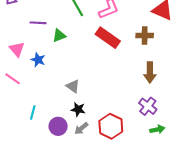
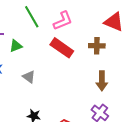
gray triangle: (73, 86) -> (29, 77), moved

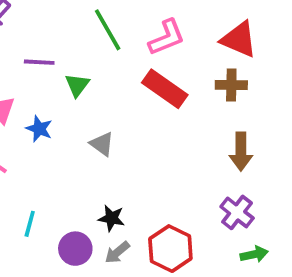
red triangle: (114, 22) -> (239, 39), moved
green triangle: (16, 46) -> (77, 85), turned -32

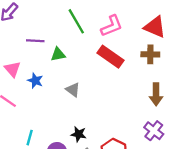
green triangle: (77, 85) -> (58, 54), turned 42

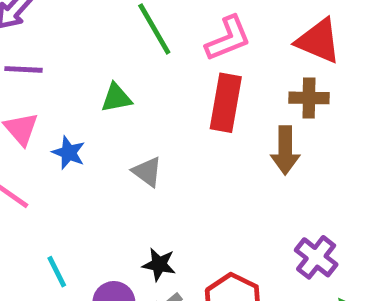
purple line: (35, 41) -> (23, 69), moved
red rectangle: (110, 57) -> (226, 103), turned 65
brown arrow: (156, 94) -> (285, 150), moved
cyan line: (30, 138) -> (57, 272), turned -42

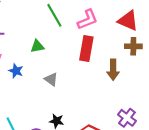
brown cross: (309, 98) -> (133, 46), moved

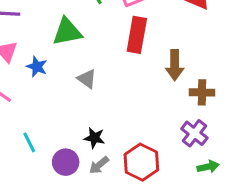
green triangle: (37, 46) -> (67, 32), size x1.5
brown cross: (133, 46) -> (202, 92), moved

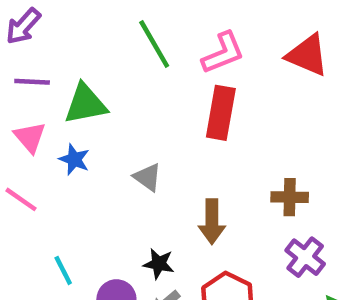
green triangle: (67, 32) -> (85, 104), moved
brown arrow: (175, 65) -> (212, 222), moved
brown cross: (202, 92) -> (290, 197), moved

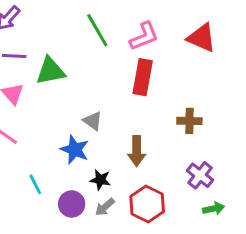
blue star: (74, 159) -> (75, 150), moved, size x1.4
brown cross: (290, 197) -> (189, 121), moved

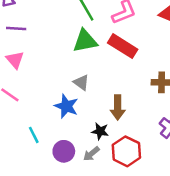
green triangle: (50, 71) -> (85, 41), moved
red rectangle: (143, 77) -> (123, 46), turned -68
black star: (100, 180) -> (100, 131), moved

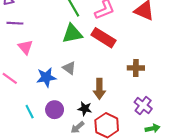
pink triangle: (15, 60) -> (25, 47), moved
blue star: (66, 106) -> (46, 77), moved, turned -30
purple circle: (64, 151) -> (55, 110), moved

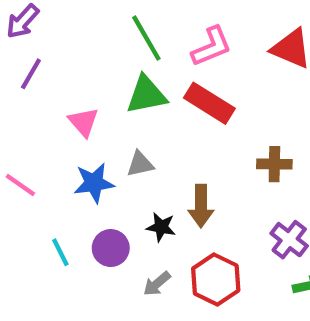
purple line: (15, 23) -> (31, 74), turned -63
pink triangle: (25, 47) -> (83, 122), moved
gray triangle: (69, 68) -> (140, 164), turned -48
black star: (85, 109) -> (161, 227), moved

